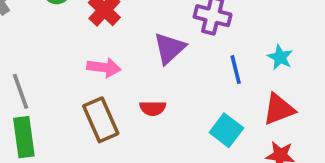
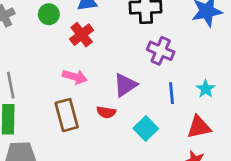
purple triangle: (169, 48) -> (125, 85), moved
cyan square: (226, 130) -> (146, 129), moved

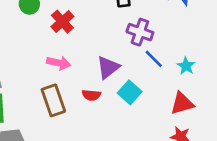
blue line: (172, 93) -> (154, 59), moved, turned -36
cyan square: (146, 129) -> (130, 92), moved

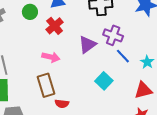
purple triangle: (108, 67) -> (87, 45), moved
red semicircle: (91, 95) -> (62, 104), moved

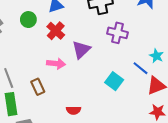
purple triangle: (87, 45) -> (81, 50), moved
blue line: (123, 56) -> (141, 68), moved
brown rectangle: (46, 85) -> (38, 87), moved, size x0.7

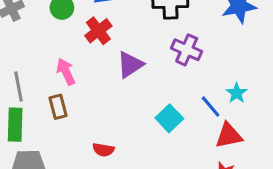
pink arrow: (56, 64) -> (66, 72), moved, turned -132

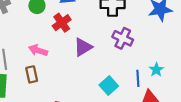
pink arrow: (66, 72) -> (38, 50), turned -48
blue line: (211, 106) -> (138, 78), turned 35

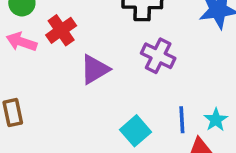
pink arrow: (38, 50) -> (22, 42), moved
cyan star: (156, 70) -> (216, 120), moved

